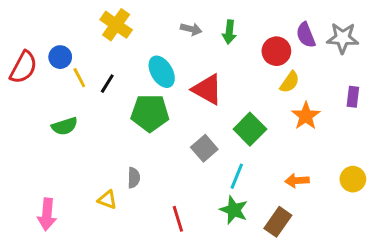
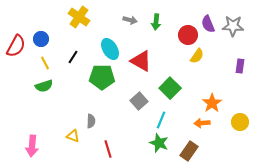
yellow line: (79, 78) -> (45, 63), moved
orange star: (306, 116) -> (212, 103), moved
red line: (178, 219) -> (108, 149), moved

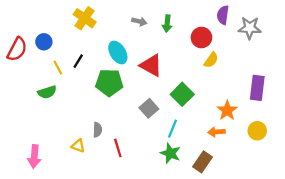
purple semicircle: (208, 24) -> (223, 15), moved, turned 30
yellow line: (45, 63) -> (58, 68), moved
purple rectangle: (240, 66) -> (257, 88), moved, size x1.6
red line: (108, 149) -> (118, 148), moved

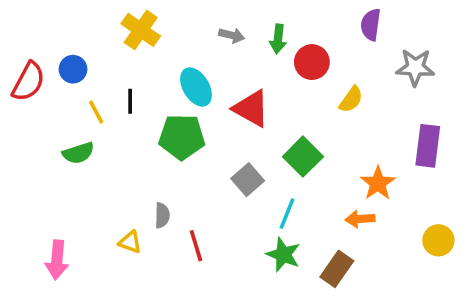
gray star: (250, 28) -> (415, 67), moved
red circle: (201, 38) -> (312, 62), moved
black line: (78, 61) -> (130, 101), turned -32
yellow circle: (257, 131) -> (438, 240), moved

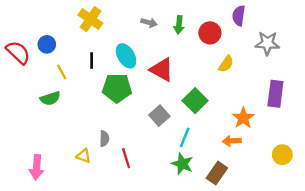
red circle: (312, 62) -> (210, 33), moved
red semicircle: (28, 82) -> (18, 52), turned -75
black line: (130, 101) -> (92, 60), moved

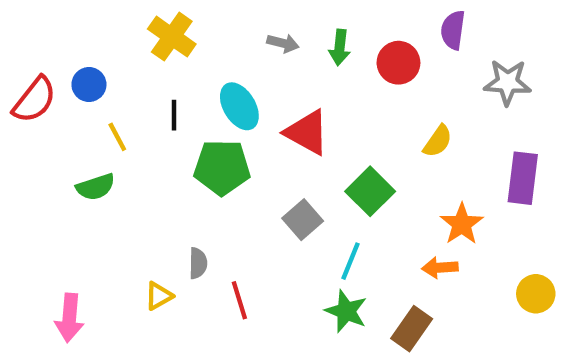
red semicircle: (18, 52) -> (34, 100), turned 85
yellow semicircle: (226, 64) -> (438, 141), moved
yellow triangle: (84, 156) -> (159, 296), turned -49

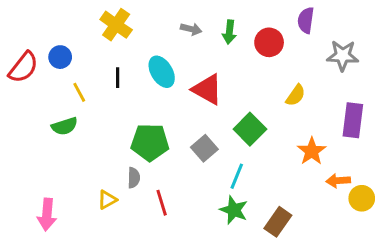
green pentagon: (222, 167) -> (150, 142), moved
orange arrow: (440, 268) -> (338, 181), moved

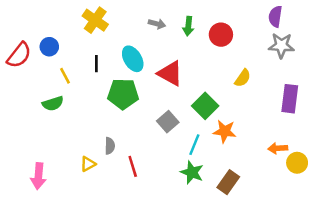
purple semicircle: (306, 20) -> (275, 16), moved
green pentagon: (150, 142) -> (123, 94), moved
orange star: (312, 151) -> (225, 131), moved, turned -30

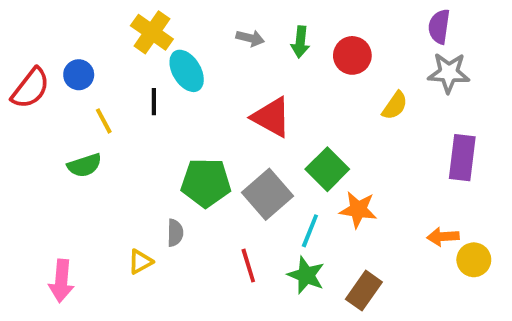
cyan ellipse: (133, 59) -> (187, 71), moved
yellow semicircle: (243, 78) -> (395, 106), moved
green pentagon: (123, 94) -> (206, 183), moved
gray square: (168, 122) -> (268, 194), size x1.4
red line: (133, 166) -> (248, 266), moved

